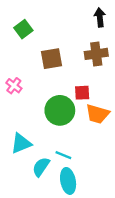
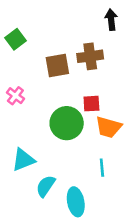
green square: (23, 29) -> (15, 39), moved
brown cross: (96, 54) -> (90, 56), moved
cyan line: (63, 155) -> (102, 168), moved, turned 63

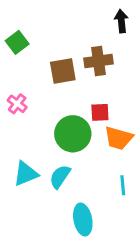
cyan line: (102, 168) -> (123, 185), moved
cyan semicircle: (46, 186) -> (60, 177), moved

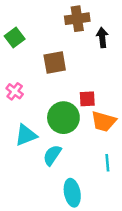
black arrow: (121, 21) -> (102, 37), moved
brown cross: (98, 61) -> (77, 19), moved
cyan triangle: (26, 174) -> (26, 135), moved

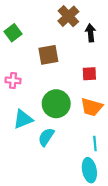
brown cross: (77, 19) -> (68, 16), turned -35
pink cross: (15, 91) -> (13, 80), turned -32
red square: (87, 99) -> (89, 74), moved
cyan ellipse: (72, 193) -> (89, 170), moved

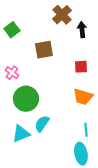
pink cross: (13, 80) -> (12, 73), turned 32
green circle: (56, 104) -> (26, 99), moved
cyan triangle: (23, 119) -> (21, 134), moved

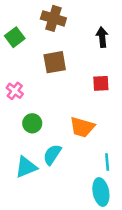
brown cross: (62, 15) -> (53, 18), moved, turned -30
orange trapezoid: (83, 97) -> (82, 127), moved
green circle: (26, 99) -> (32, 123), size x0.6

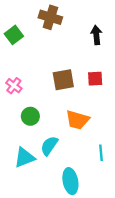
brown square: (55, 62) -> (63, 80), moved
cyan ellipse: (101, 192) -> (70, 181), moved

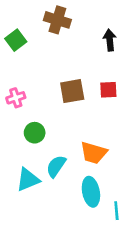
pink cross: (14, 86) -> (16, 98), turned 35
orange trapezoid: (77, 120) -> (94, 153), moved
cyan line: (101, 153) -> (116, 211), moved
cyan ellipse: (70, 181) -> (91, 192), moved

